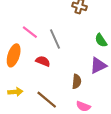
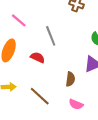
pink line: (30, 32) -> (19, 20), moved

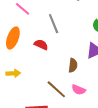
brown line: (40, 96) -> (56, 89), moved

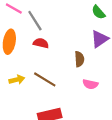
gray line: (54, 24) -> (35, 21), moved
brown line: (56, 89) -> (45, 79), moved

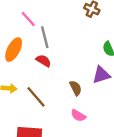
brown semicircle: (79, 59) -> (76, 88), turned -40

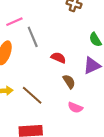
pink line: (28, 19) -> (14, 22), turned -63
red semicircle: (44, 61) -> (58, 58), moved

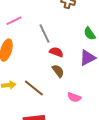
gray line: (33, 37) -> (45, 33), moved
brown semicircle: (69, 82) -> (58, 71), moved

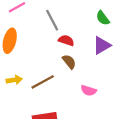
brown line: (34, 88) -> (43, 82), turned -65

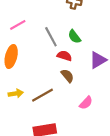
green semicircle: (103, 18) -> (74, 37), moved
pink semicircle: (89, 90) -> (86, 103), turned -64

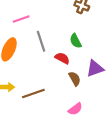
gray line: (51, 37) -> (41, 41), moved
brown semicircle: (67, 76) -> (75, 79), moved

